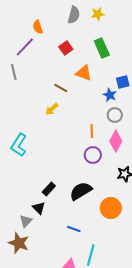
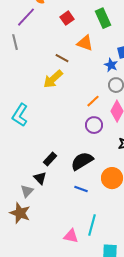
yellow arrow: (52, 109) -> (53, 79), size x1.5
orange line: (92, 131) -> (93, 101), turned 48
blue line: (74, 229) -> (81, 189), moved

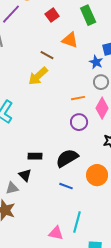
orange line: (93, 101) -> (78, 98), turned 32
black rectangle: (50, 159) -> (35, 156), turned 48
gray triangle: (27, 191) -> (12, 188), turned 32

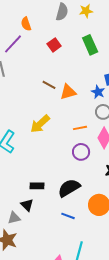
orange triangle: (70, 40) -> (68, 92), moved, turned -36
yellow arrow: (38, 76) -> (40, 124), moved

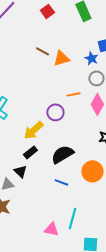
yellow arrow: (40, 124) -> (33, 130), moved
purple circle: (81, 152) -> (55, 112), moved
black rectangle: (37, 186) -> (30, 152), turned -40

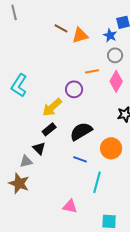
cyan line: (72, 218) -> (97, 182), moved

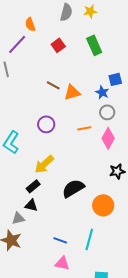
purple circle: (74, 89) -> (46, 124), moved
black rectangle: (49, 129) -> (33, 186), moved
black triangle: (39, 148) -> (31, 205), turned -32
blue line: (80, 159) -> (60, 240), moved

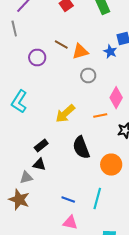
gray circle: (107, 112) -> (88, 76), moved
purple circle: (46, 124) -> (37, 58), moved
orange line: (84, 128) -> (100, 116), moved
yellow arrow: (44, 164) -> (65, 114), moved
black semicircle: (73, 188) -> (81, 148), turned -80

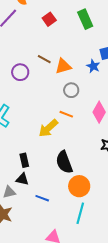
orange line: (100, 116) -> (66, 114), moved, turned 32
black rectangle: (41, 146) -> (24, 160), turned -64
orange circle: (111, 164) -> (79, 186), moved
blue line: (68, 200) -> (42, 198), moved

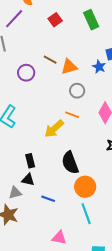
cyan line: (80, 213) -> (86, 214), turned -35

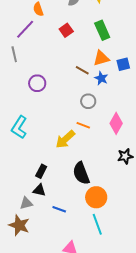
brown line: (50, 60) -> (82, 70), moved
orange triangle: (69, 67) -> (101, 58), moved
blue star: (99, 67) -> (101, 78), moved
black rectangle: (30, 161) -> (41, 171), turned 40

